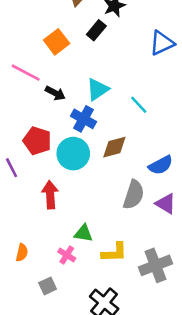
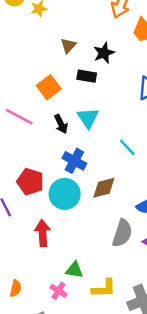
black rectangle: (96, 30) -> (87, 76), turned 60
cyan triangle: (98, 89) -> (88, 118), moved, turned -30
black arrow: (55, 93) -> (61, 124), moved, turned 36

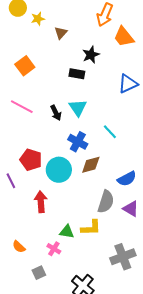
brown triangle: (68, 45) -> (61, 33), moved
orange square: (49, 87) -> (25, 66), moved
blue cross: (74, 161) -> (78, 142), moved
orange semicircle: (16, 288) -> (19, 247), turned 120
yellow L-shape: (104, 288) -> (91, 228), moved

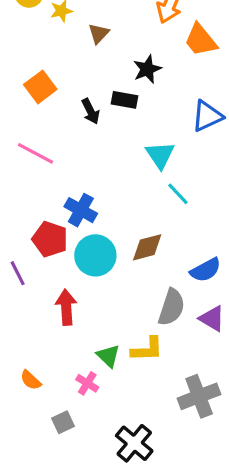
cyan triangle: (78, 108) -> (160, 155), moved
black arrow: (56, 113) -> (91, 111), moved
blue cross: (78, 142) -> (81, 210), moved
green triangle: (67, 232) -> (108, 356), turned 35

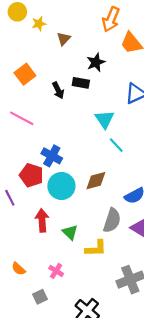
green triangle: (108, 356) -> (70, 232), moved

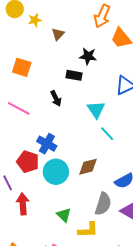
black star: (96, 62) -> (88, 56), turned 30
orange square: (25, 74) -> (22, 67), turned -36
black arrow: (58, 90) -> (56, 98), moved
red arrow: (42, 220) -> (23, 204), moved

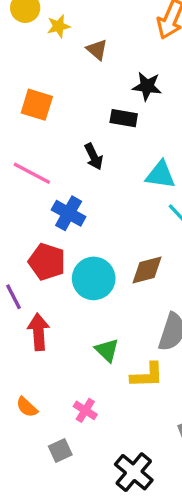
brown triangle: (58, 34) -> (97, 50), turned -32
cyan triangle: (96, 109) -> (160, 175), turned -48
blue cross: (47, 144) -> (69, 213), moved

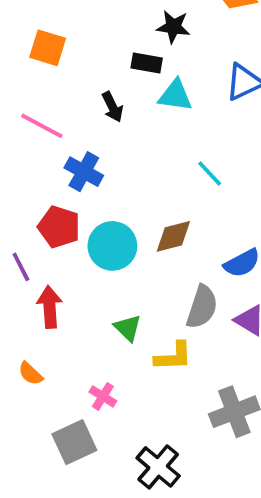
cyan triangle: (160, 175) -> (175, 95), moved
orange semicircle: (27, 407) -> (30, 374), moved
gray square: (60, 450) -> (74, 442), size x1.6

